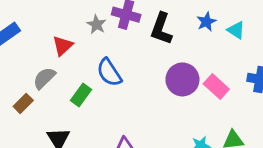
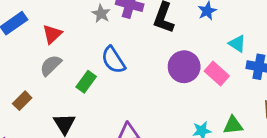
cyan triangle: (236, 30) -> (237, 44), moved
red triangle: (63, 46) -> (52, 34), moved
brown rectangle: (23, 103) -> (22, 101), moved

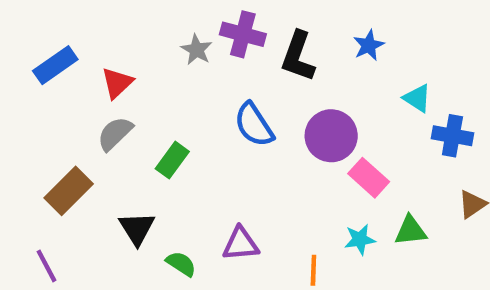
blue semicircle: (113, 60) -> (254, 125), moved
pink rectangle: (217, 74) -> (369, 178), moved
brown rectangle: (22, 101) -> (69, 191), size x1.5

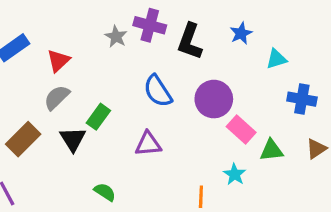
cyan triangle: (417, 98) -> (276, 59), moved, turned -50
black triangle: (137, 228) -> (73, 139), moved
green triangle: (411, 231) -> (271, 150), moved
cyan star: (360, 239) -> (235, 174), turned -30
purple triangle: (241, 244) -> (148, 144), moved

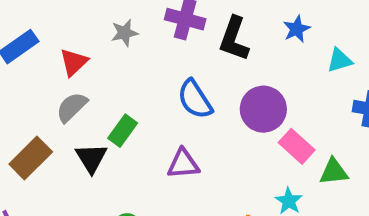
gray star: (116, 37) -> (125, 33), moved, turned 30

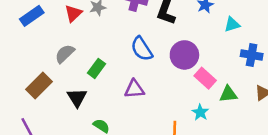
red triangle: (74, 62) -> (73, 13), moved
black triangle: (91, 158) -> (77, 98), moved

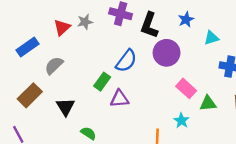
blue rectangle: (32, 16) -> (27, 47), moved
blue semicircle: (142, 49) -> (126, 61), turned -110
purple circle: (184, 55) -> (167, 53), moved
green rectangle: (96, 68) -> (102, 82), moved

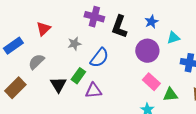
gray star: (85, 22) -> (74, 44), moved
purple circle: (167, 53) -> (147, 51), moved
black triangle: (65, 107) -> (58, 85), moved

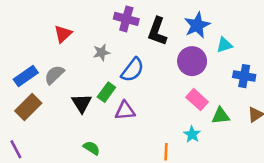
blue star: (151, 22) -> (197, 25), size x1.5
blue rectangle: (13, 46) -> (26, 76), moved

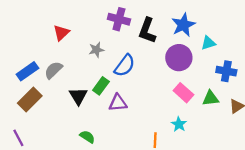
green triangle: (221, 116) -> (211, 98), moved

